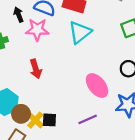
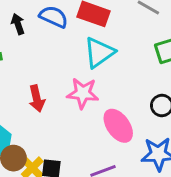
pink star: (37, 30) -> (83, 93), moved

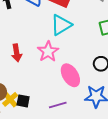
pink star: (83, 93) -> (48, 51), turned 30

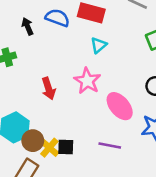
cyan triangle: (61, 25) -> (99, 45), size x0.6
purple line: (58, 105) -> (110, 145), turned 36

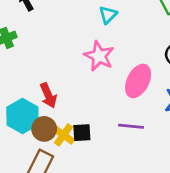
red arrow: (49, 88) -> (48, 95), moved
pink ellipse: (120, 106) -> (138, 81), turned 72

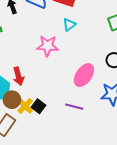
pink star: (99, 56) -> (47, 46), moved, turned -30
black square: (82, 133) -> (38, 106), turned 32

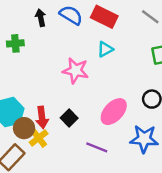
red arrow: (18, 76) -> (42, 117), moved
black square: (38, 106) -> (69, 118), moved

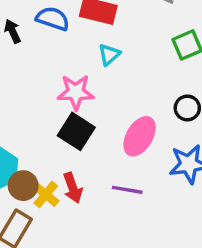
red arrow: (42, 117) -> (73, 188), moved
black square: (69, 118) -> (76, 131), moved, size x1.5

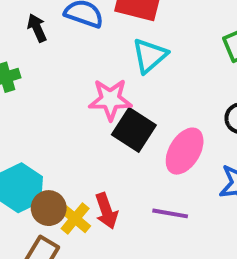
cyan triangle: (109, 55) -> (150, 56), size x1.4
black square: (76, 131) -> (134, 130), moved

